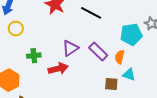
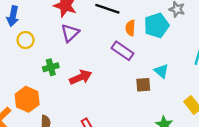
purple triangle: (70, 48) -> (70, 33), moved
orange semicircle: (120, 57) -> (130, 28), moved
cyan triangle: (129, 75) -> (161, 71), turned 32

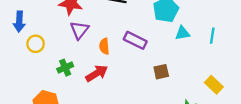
orange semicircle: (130, 28) -> (104, 46), moved
cyan triangle: (161, 71) -> (182, 33), moved, turned -42

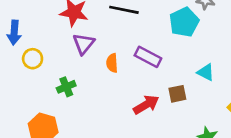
cyan triangle: (182, 33) -> (206, 72), moved, turned 35
red arrow: (97, 73) -> (146, 105), moved

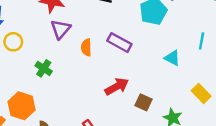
green cross: (66, 87) -> (44, 68), turned -35
brown square: (177, 94) -> (143, 102), moved, turned 35

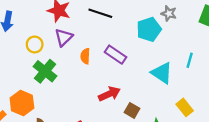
yellow circle: (13, 42) -> (35, 44), moved
cyan triangle: (172, 58) -> (162, 73), size x1.5
green cross: (44, 68) -> (45, 71), size x1.5

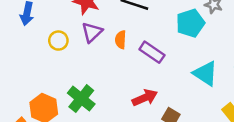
orange semicircle: (85, 56) -> (121, 40), moved
green cross: (45, 71) -> (81, 99), moved

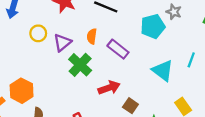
purple triangle: (92, 32) -> (62, 43), moved
green cross: (81, 99) -> (80, 65), moved

